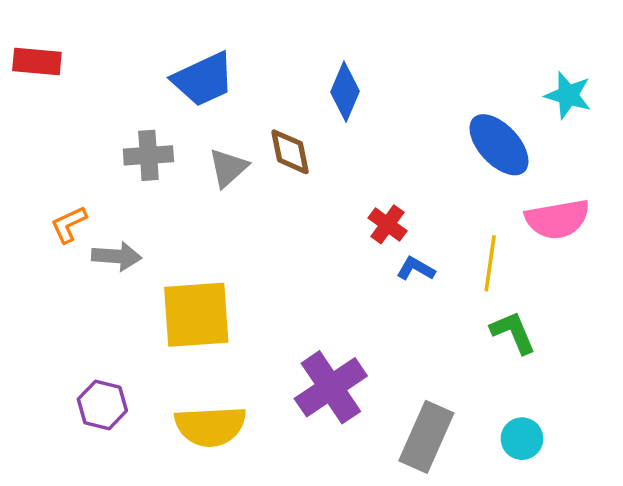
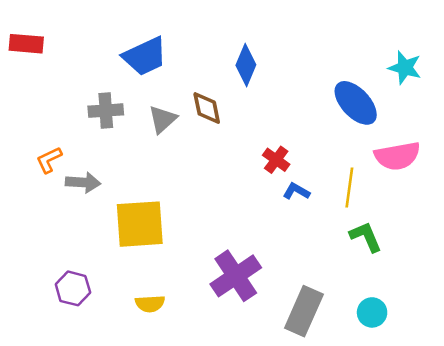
yellow semicircle: (210, 426) -> (150, 304), size x0.6

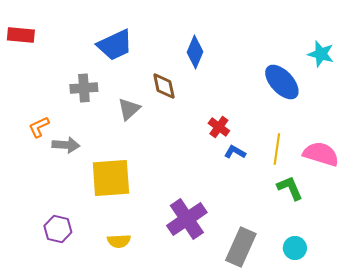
gray triangle: (163, 119) -> (129, 109), moved
pink semicircle: (397, 156) -> (321, 154), moved, turned -153

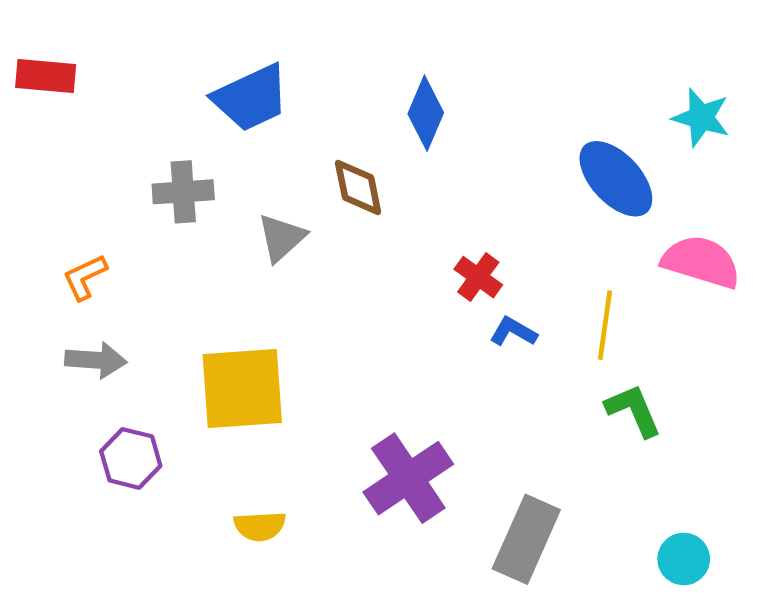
gray arrow: (66, 145) -> (96, 360), moved
pink semicircle: (321, 154) -> (701, 262), moved
purple hexagon: (58, 229) -> (131, 458), moved
cyan circle: (295, 248) -> (684, 559), moved

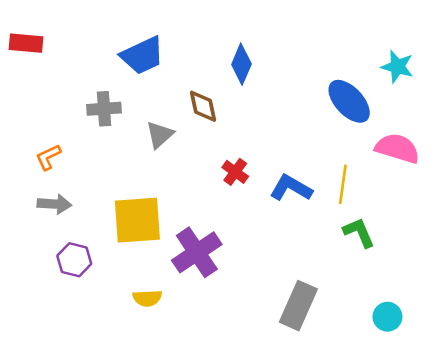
red cross: (478, 277) -> (235, 172), moved
blue L-shape: (513, 332) -> (291, 188), size x1.6
purple cross: (408, 478) -> (197, 252), moved

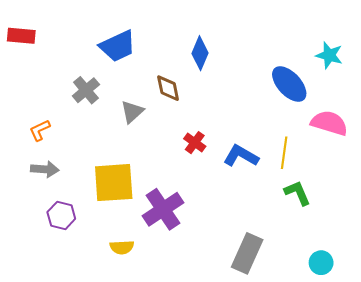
gray cross: (104, 109) -> (86, 90), turned -36

